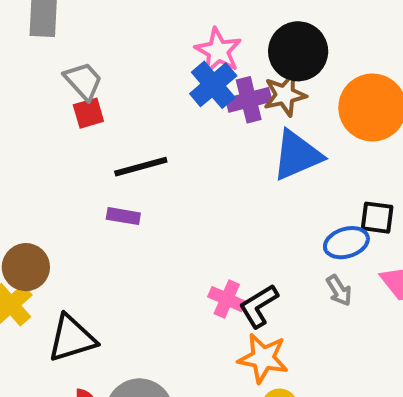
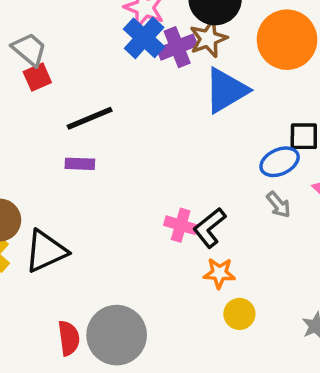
black triangle: (72, 338) -> (46, 251), moved
orange star: (263, 358) -> (219, 273), size x0.7

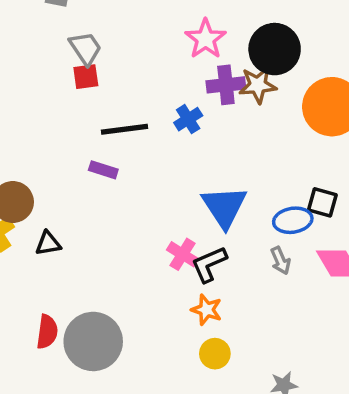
blue cross: (144, 38) -> (188, 119), moved, size x0.7
blue triangle: (226, 90) -> (224, 207), moved, turned -48
black triangle: (46, 251) -> (48, 243), size x0.6

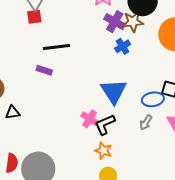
purple cross: (226, 85) -> (115, 22), turned 35
blue cross: (188, 119) -> (123, 46), moved
gray arrow: (280, 261) -> (146, 122), turned 56

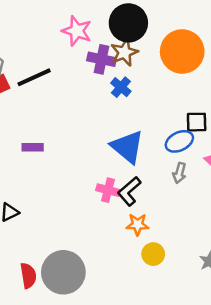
black line: (56, 47) -> (34, 77), moved

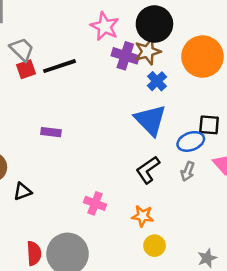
blue cross: (121, 87) -> (157, 81), moved
blue triangle: (127, 147) -> (150, 120), moved
pink cross: (108, 190) -> (95, 203), moved
black L-shape: (129, 191) -> (148, 170), moved

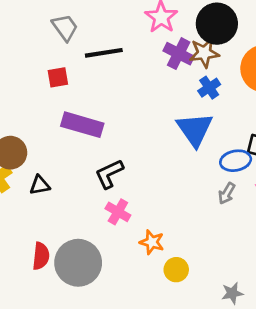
red square: (26, 69) -> (58, 77), moved
purple rectangle: (51, 132) -> (82, 125), size x1.8
black L-shape: (148, 170) -> (109, 174), moved
orange star: (143, 216) -> (152, 242), moved

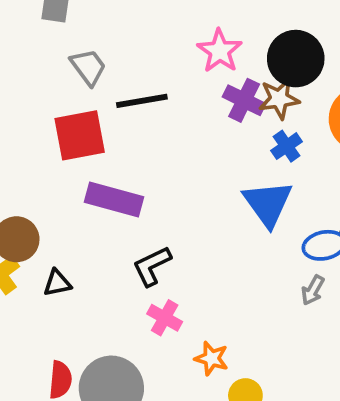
red square: (58, 77) -> (80, 135), size x1.8

